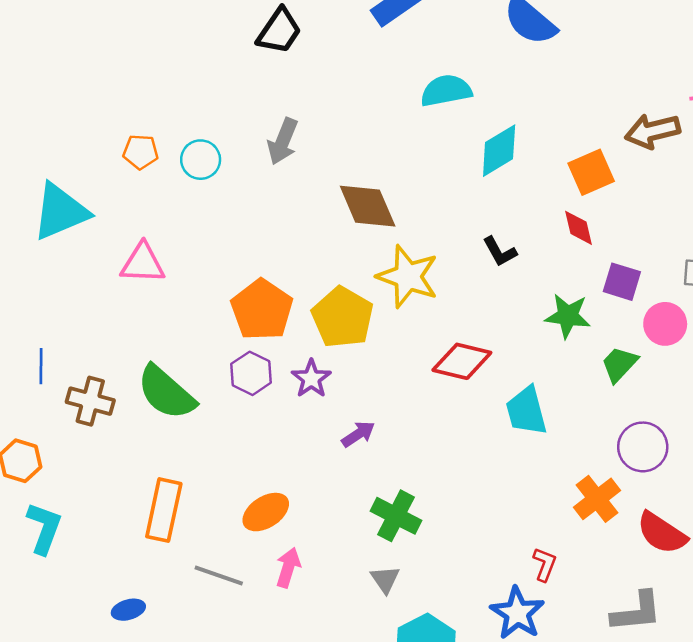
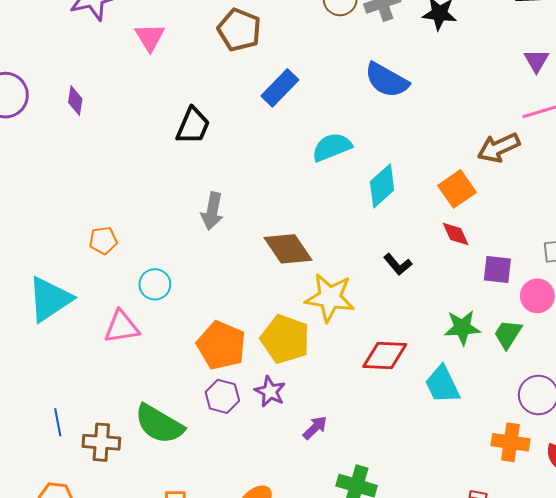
cyan circle: (201, 160) -> (155, 284), moved
green star: (568, 316) -> (462, 328), moved
orange cross: (597, 499) -> (511, 442), turned -33

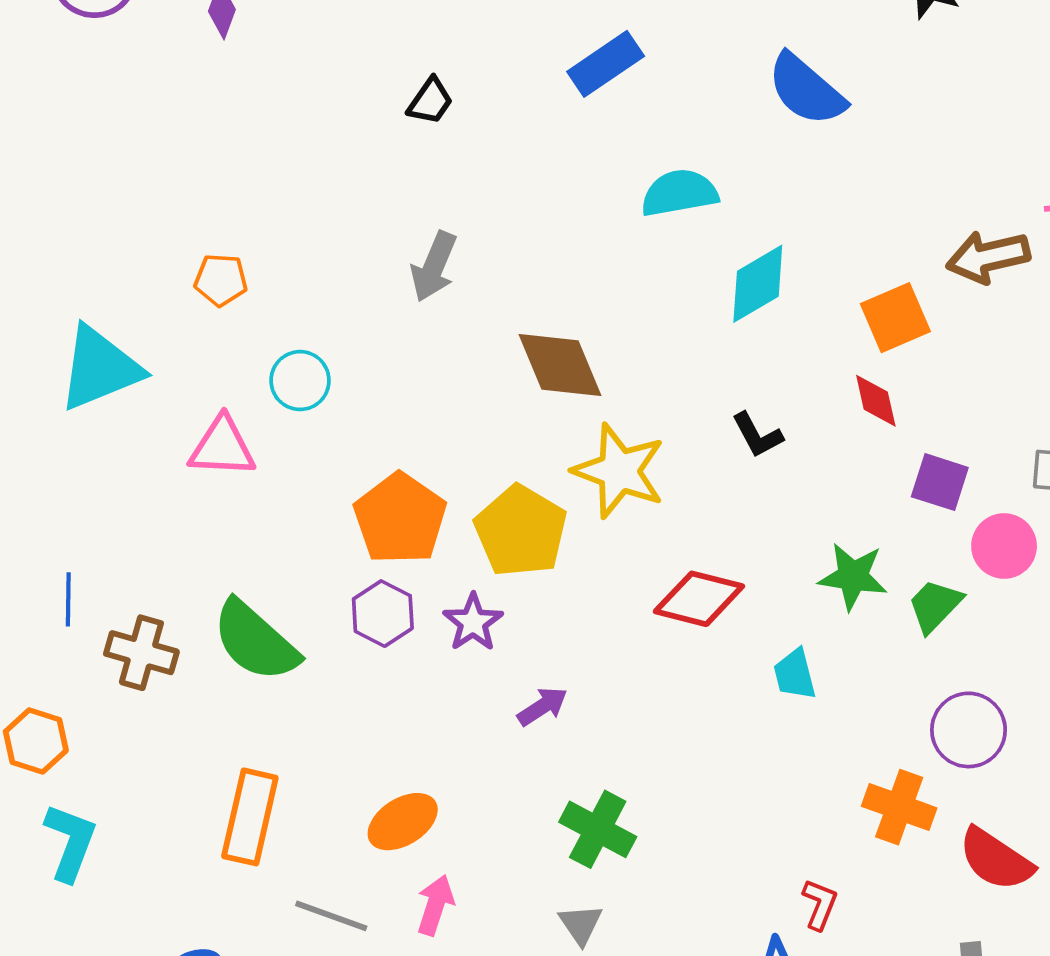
black trapezoid: (193, 126) -> (430, 101), size x0.7
cyan trapezoid: (442, 384) -> (795, 674), size x0.7

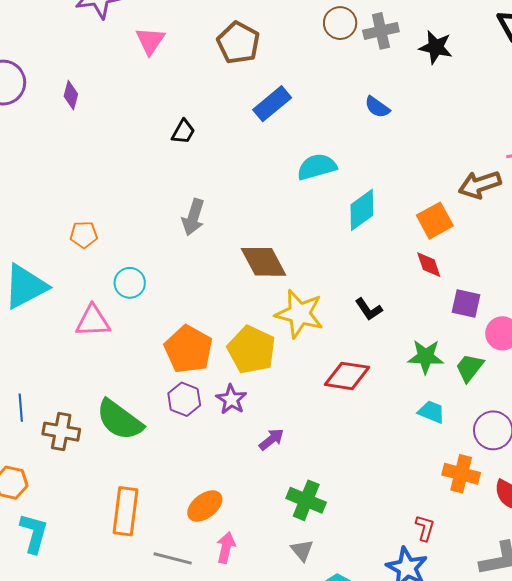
blue semicircle: (806, 90) -> (377, 107), size x0.6
black L-shape: (757, 435) -> (369, 309), moved
cyan trapezoid: (795, 674) -> (431, 412), moved, turned 132

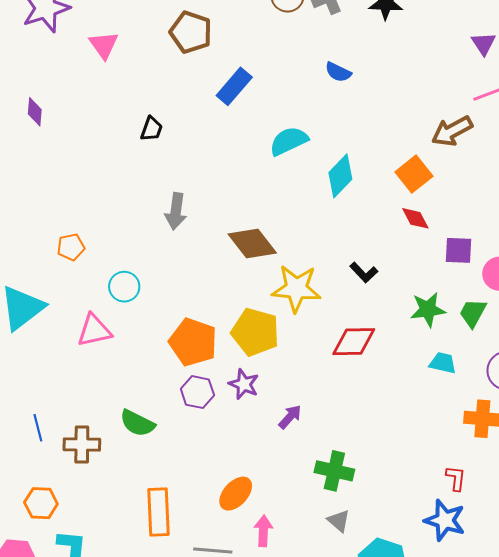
green semicircle: (120, 420) -> (137, 423), size x0.7

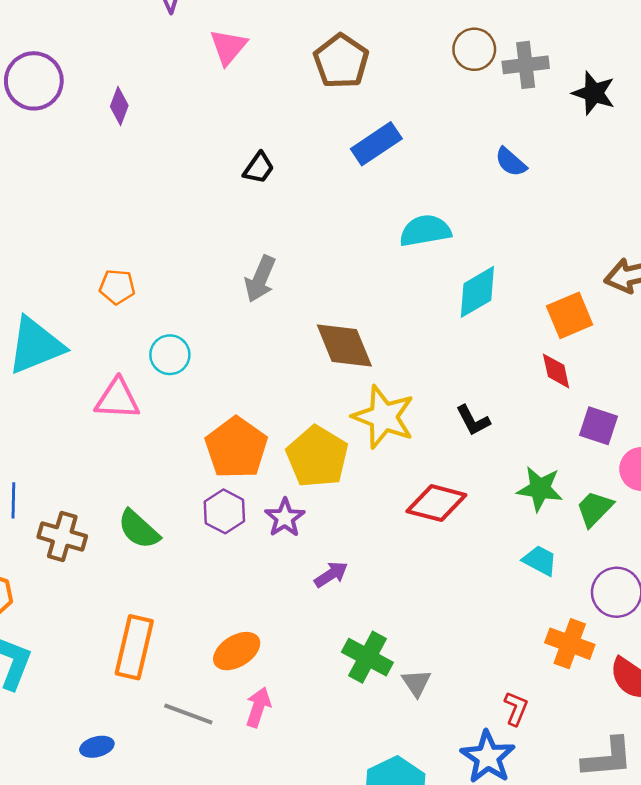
gray triangle: (339, 521) -> (416, 683), moved

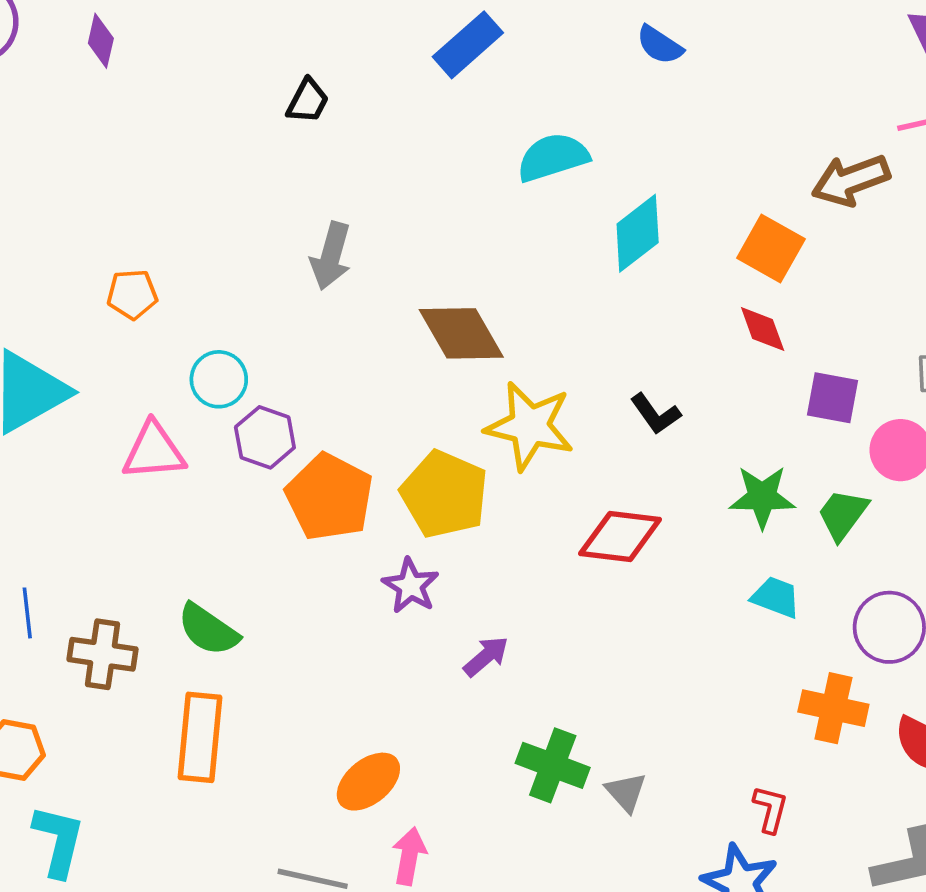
orange square: (570, 315) -> (771, 249), turned -30
purple hexagon: (224, 511) -> (265, 437), moved
orange rectangle: (134, 647) -> (200, 737), moved

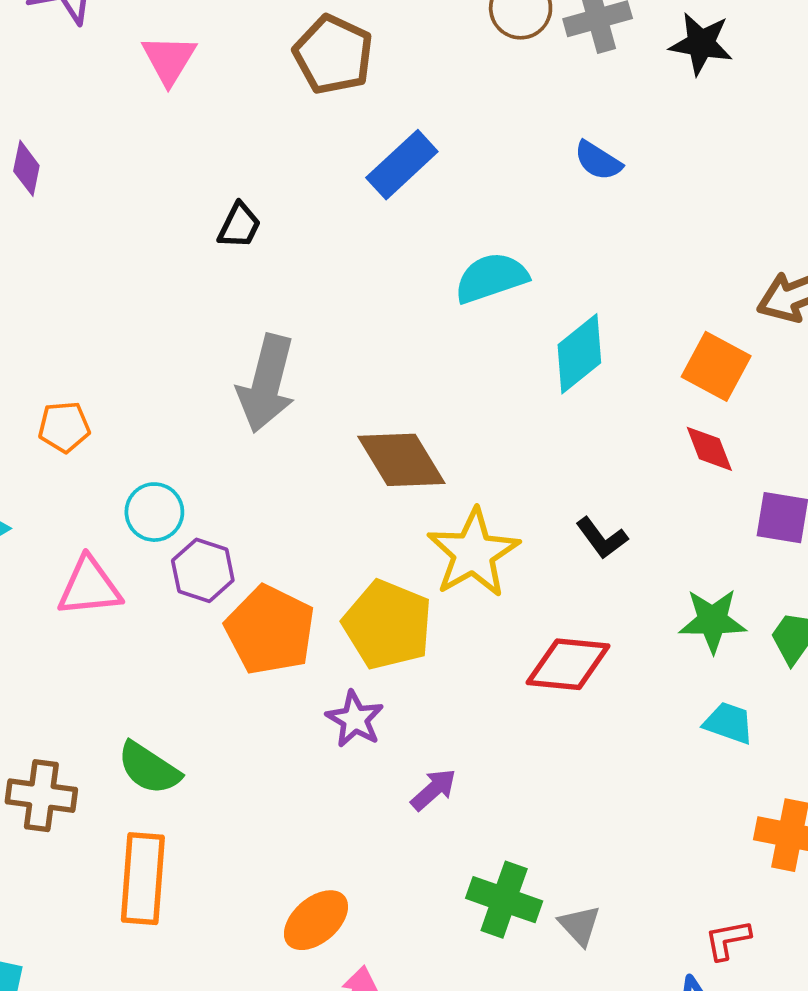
gray arrow: (331, 256) -> (266, 384), size x1.4
yellow star: (530, 426) -> (473, 553), turned 30
red L-shape: (770, 809) -> (728, 940), turned -114

